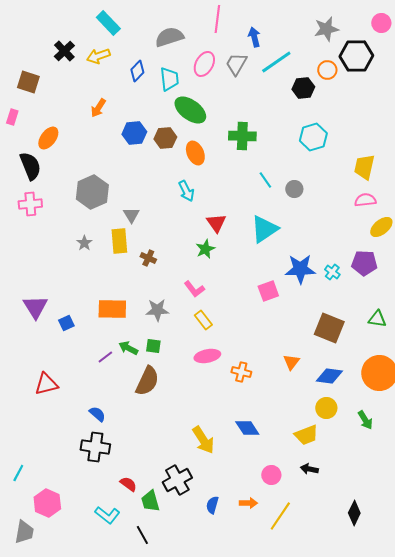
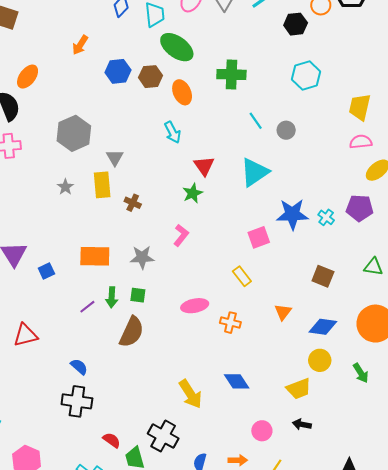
pink L-shape: (194, 289) -> (181, 235), turned -105
yellow rectangle: (203, 320) -> (242, 276), moved
brown square: (329, 328) -> (323, 276), size x0.7
green arrow: (128, 348) -> (112, 297), turned -114
black cross: (177, 480) -> (163, 436), turned -32

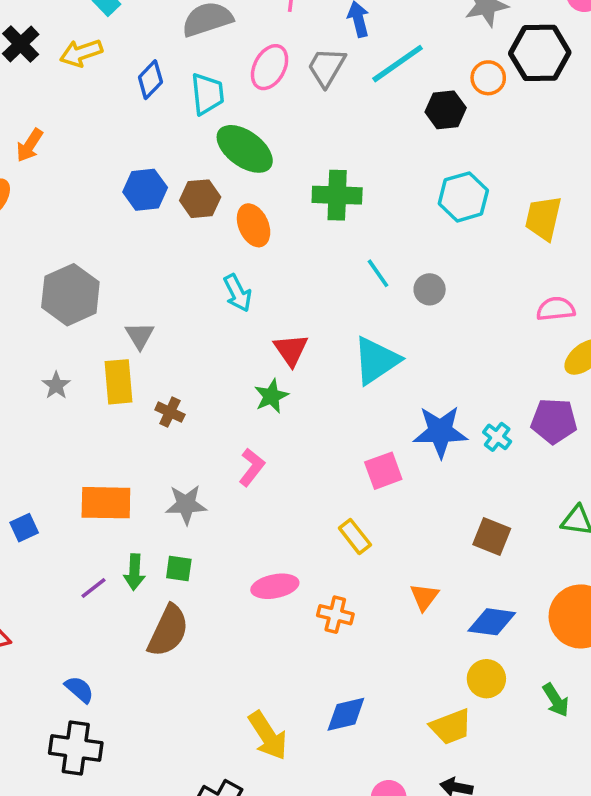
orange arrow: (80, 45) -> (30, 145), moved
yellow trapezoid: (360, 107) -> (543, 218), moved
blue diamond: (237, 381) -> (346, 714), turned -70

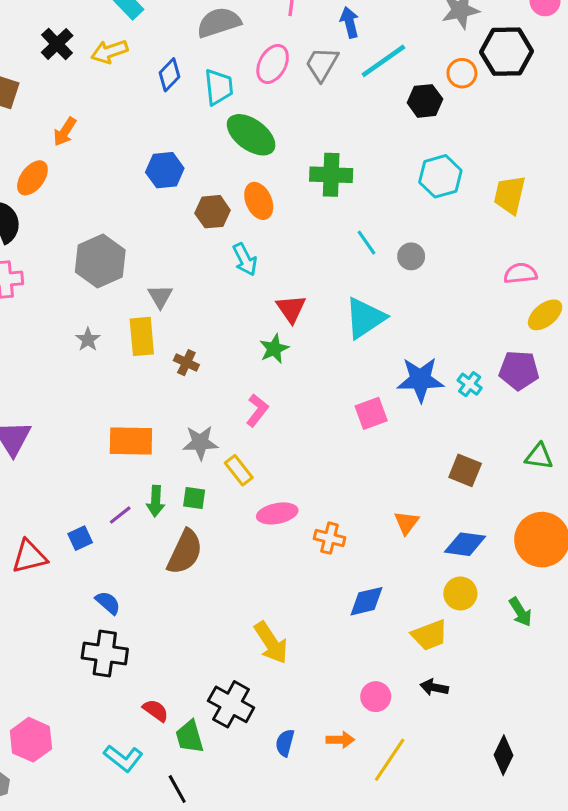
brown hexagon: (200, 199) -> (213, 212), moved
blue square: (24, 528) -> (80, 538), moved
yellow rectangle: (355, 536) -> (239, 470), moved
blue diamond: (346, 714) -> (366, 601), moved

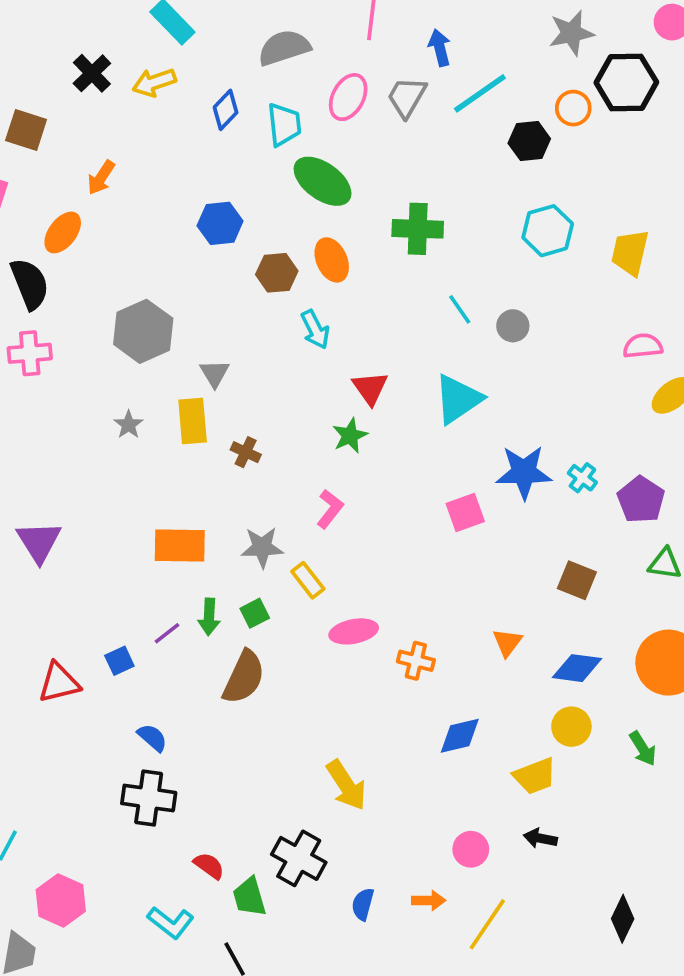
purple pentagon: (519, 370) -> (641, 500), moved, turned 30
green square: (194, 498) -> (255, 613), turned -35

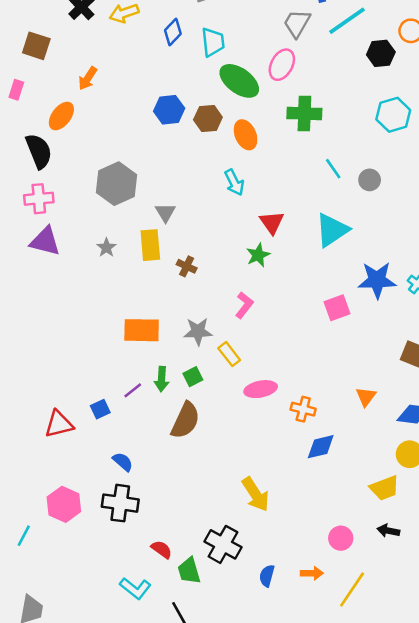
pink ellipse: (348, 97) -> (282, 65), moved
brown hexagon: (277, 273) -> (208, 119), moved
purple triangle: (39, 542) -> (45, 241), moved, turned -44
blue diamond: (460, 736) -> (321, 447), moved
pink hexagon: (61, 900) -> (64, 504), moved

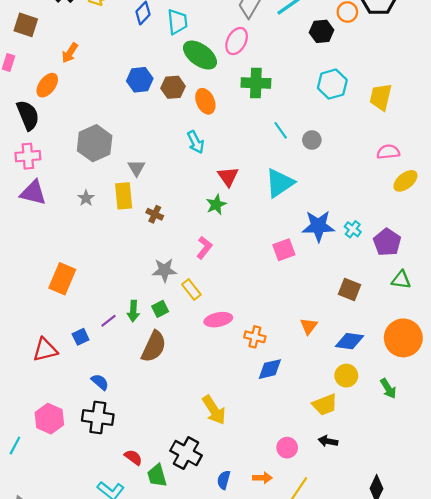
orange rectangle: (142, 330) -> (62, 279), moved, turned -68

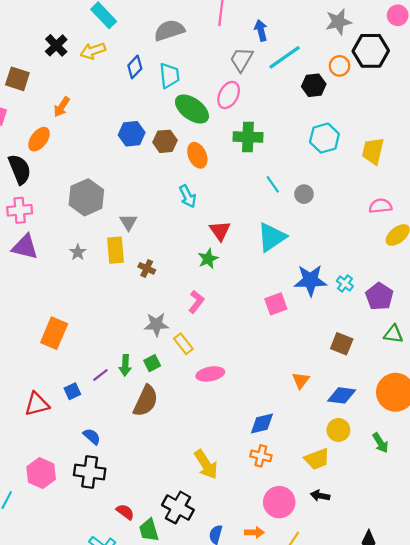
orange cross: (255, 337) -> (261, 456), moved
pink circle: (287, 448) -> (279, 502), size x1.5

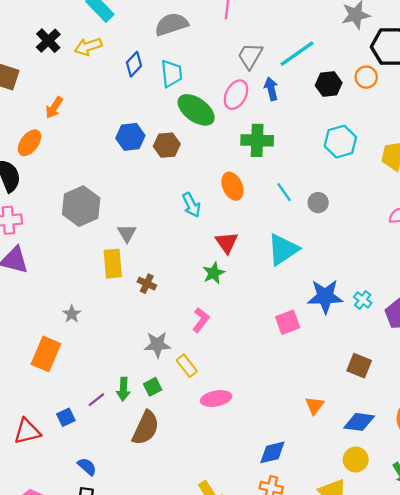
blue arrow: (261, 30) -> (271, 89), moved
orange circle: (340, 66) -> (366, 77), moved
orange ellipse: (197, 155) -> (232, 186), moved
gray star: (78, 252) -> (72, 314), moved

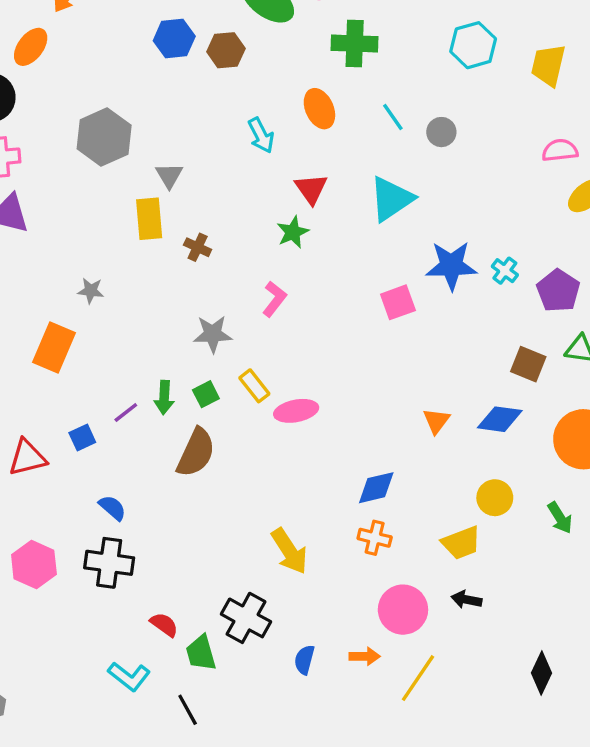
gray star: (72, 314) -> (91, 291), turned -30
yellow rectangle: (187, 366) -> (254, 386), moved
brown square: (359, 366) -> (528, 364), moved
blue diamond: (359, 422) -> (500, 419), moved

